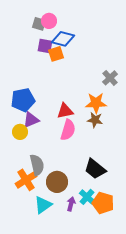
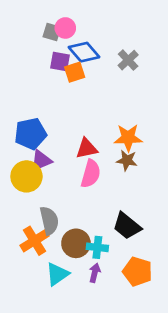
blue diamond: (63, 39) -> (84, 52), turned 35
gray cross: (110, 78) -> (128, 60), moved
yellow circle: (20, 132) -> (26, 176), size x1.5
cyan cross: (87, 197) -> (97, 247), moved, turned -35

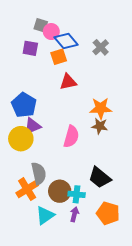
pink circle: (65, 28) -> (51, 32), moved
purple square: (60, 61) -> (30, 48), moved
blue pentagon: (30, 134) -> (24, 105), turned -30
red triangle: (87, 148) -> (68, 82), moved

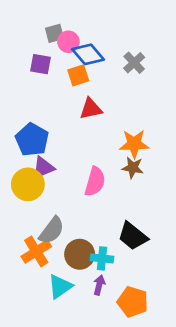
gray square: (41, 25) -> (54, 33), turned -32
gray semicircle: (39, 173) -> (52, 230), turned 50
orange pentagon: (108, 213) -> (133, 302), moved

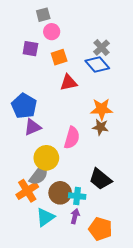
gray square: (54, 33) -> (43, 15), moved
blue diamond: (88, 54) -> (97, 65), moved
yellow circle: (28, 184) -> (46, 158), moved

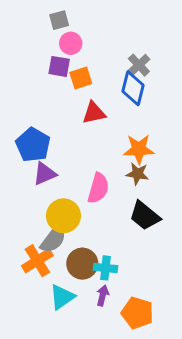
purple square: (30, 49) -> (59, 66), moved
blue diamond: (97, 65) -> (133, 88), turned 55
black trapezoid: (100, 179) -> (145, 216), moved

